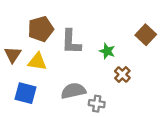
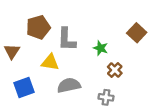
yellow triangle: (37, 62) -> (50, 62), moved
blue square: (26, 93) -> (24, 87), turned -35
gray cross: (97, 104) -> (106, 97), moved

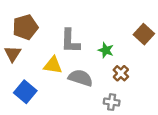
brown pentagon: (38, 27) -> (25, 27), moved
gray semicircle: (69, 85) -> (81, 78), moved, turned 30
blue square: (24, 87) -> (25, 92), turned -30

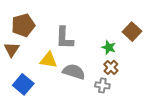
green star: (106, 50) -> (109, 47), moved
gray cross: (112, 102) -> (102, 85), moved

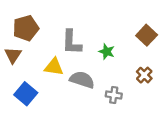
green star: (109, 47) -> (107, 52), moved
brown cross: (111, 67) -> (144, 75), moved

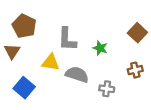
brown pentagon: (26, 28) -> (24, 26), turned -30
brown cross: (144, 75) -> (135, 70), turned 32

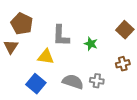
gray semicircle: (77, 74) -> (73, 82), moved
blue square: (24, 88) -> (36, 84), moved

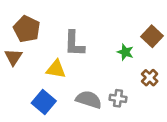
green star: (91, 44) -> (125, 52), moved
brown cross: (123, 64) -> (150, 78), turned -32

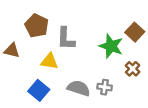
brown pentagon: (27, 29) -> (37, 26), moved
green star: (125, 52) -> (111, 46), size x1.6
brown triangle: (13, 57) -> (12, 50), turned -49

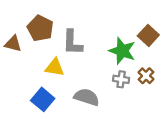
brown triangle: (12, 50) -> (13, 44), moved
gray cross: (105, 87) -> (121, 79), moved

